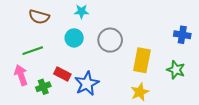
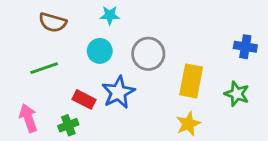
pink arrow: (21, 75) -> (28, 118), moved
blue star: (87, 84) -> (118, 92), moved
green cross: (43, 87) -> (68, 125), moved

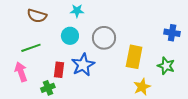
red rectangle: (84, 99) -> (59, 70), turned 70
pink arrow: (28, 118) -> (21, 72), moved
yellow star: (188, 124) -> (142, 87), moved

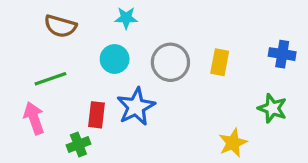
yellow rectangle: (134, 57) -> (220, 62), moved, size x0.7

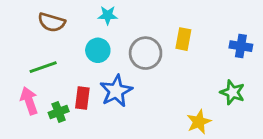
yellow rectangle: (220, 62) -> (183, 39), moved
green cross: (78, 144) -> (59, 112), moved

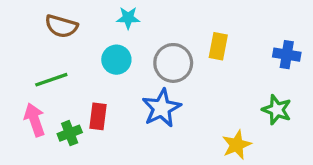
blue star: (116, 91) -> (162, 108), moved

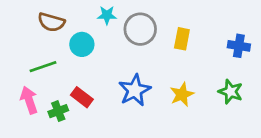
cyan circle: (116, 60) -> (82, 44), moved
gray circle: (173, 63) -> (140, 29), moved
red rectangle: (98, 116) -> (82, 97), turned -60
yellow star: (237, 145) -> (182, 94), moved

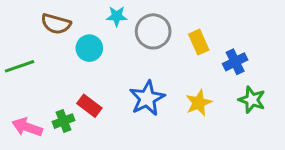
yellow rectangle: (182, 39) -> (199, 42), turned -35
blue cross: (239, 46) -> (235, 62), moved, turned -35
green line: (43, 67) -> (19, 66), moved
pink arrow: (29, 100) -> (27, 127), moved, turned -52

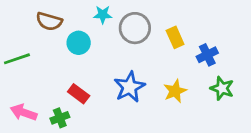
green cross: (64, 121) -> (60, 118), moved

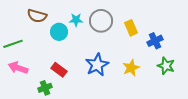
cyan star: (103, 15) -> (76, 20), moved
pink arrow: (24, 112) -> (18, 68), moved

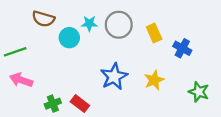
blue cross: (155, 41) -> (182, 48), turned -35
green star: (166, 66) -> (199, 92), moved
red rectangle: (59, 70) -> (80, 104), moved

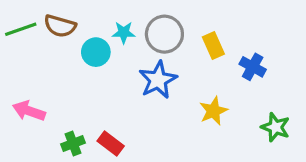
green line: (15, 52) -> (21, 29), moved
blue star: (114, 77) -> (158, 80), moved

